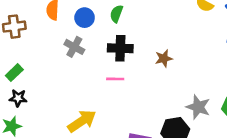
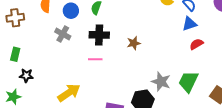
green rectangle: (14, 73) -> (15, 54), turned -32
black star: (18, 98) -> (26, 75), moved

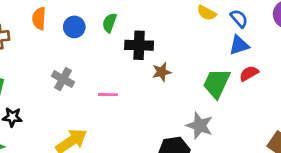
gray cross: (63, 34) -> (63, 79), moved
black cross: (99, 35) -> (139, 45), moved
green trapezoid: (188, 82) -> (217, 83), moved

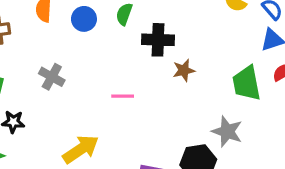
gray cross: (63, 79) -> (52, 77), moved
green trapezoid: (217, 83) -> (246, 83), turned -36

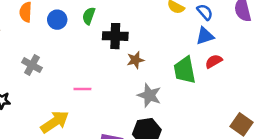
pink line: (123, 96) -> (82, 89), moved
gray star: (227, 132) -> (149, 95), moved

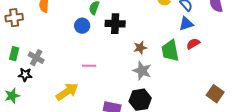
blue circle: (57, 20) -> (82, 26), moved
brown star: (135, 60) -> (140, 48), moved
gray cross: (32, 65) -> (36, 58), moved

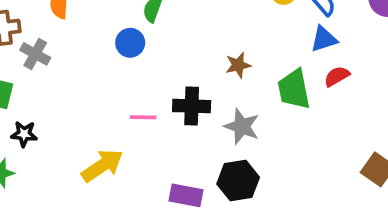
black cross: (115, 24) -> (192, 106), moved
brown star: (140, 48) -> (238, 65), moved
gray cross: (36, 58) -> (35, 54), moved

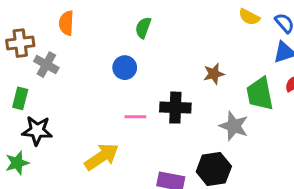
blue circle: (130, 43) -> (125, 68), moved
gray star: (242, 127) -> (234, 126), moved
black star: (24, 134) -> (37, 131), size x1.4

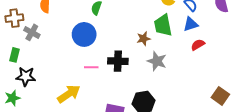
blue circle: (125, 68) -> (84, 34), size x1.5
green trapezoid: (260, 94) -> (163, 25), moved
gray star: (234, 126) -> (157, 61), moved

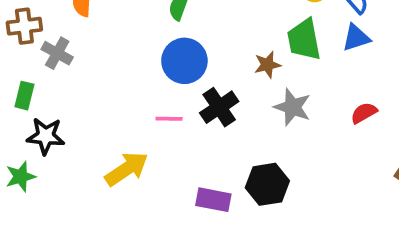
blue circle: (84, 34) -> (184, 61), moved
red semicircle: (198, 45) -> (364, 113), moved
black cross: (118, 61) -> (219, 107), turned -36

